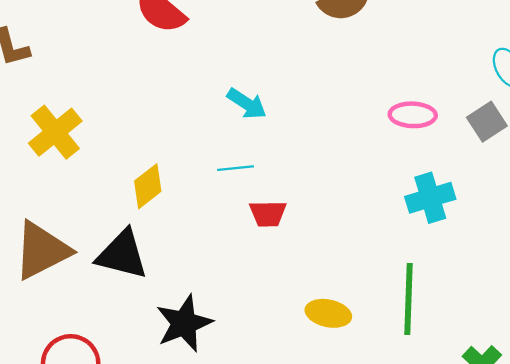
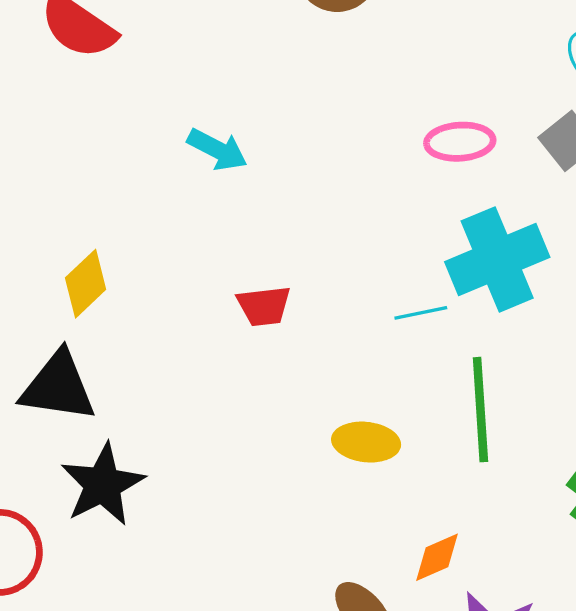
cyan line: (235, 168) -> (421, 313), moved
cyan cross: (430, 198) -> (497, 260), size x1.4
black star: (184, 323) -> (103, 485), moved

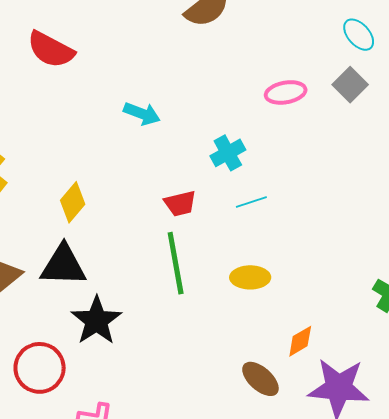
cyan cross: (497, 260) -> (228, 153), moved, size x0.6
cyan line: (421, 313) -> (251, 202), moved
green line: (480, 410) -> (176, 263), moved

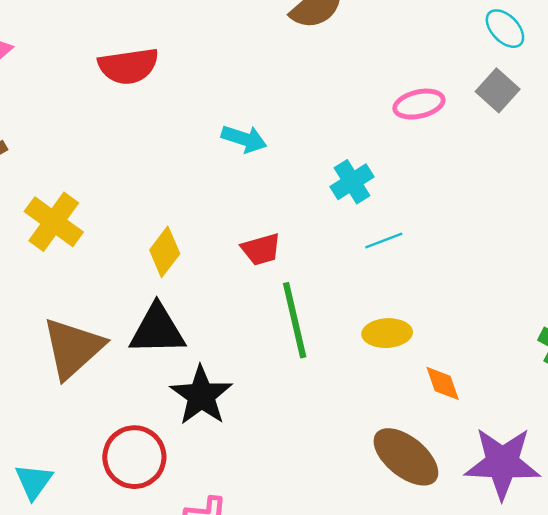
red semicircle: (51, 50) -> (128, 66), turned -33
red trapezoid: (180, 203) -> (261, 249), moved
orange diamond: (300, 341) -> (443, 383), moved, turned -76
brown ellipse: (260, 379) -> (406, 457), size x1.4

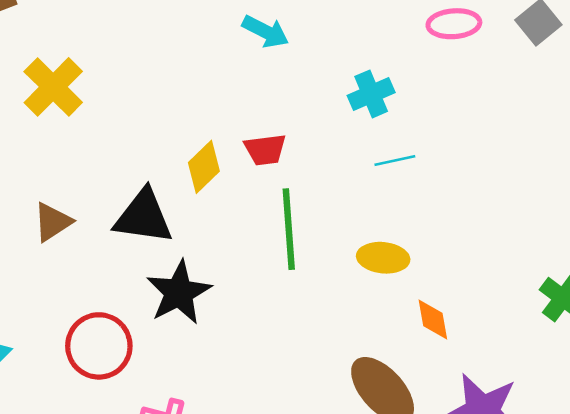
yellow diamond: (165, 252) -> (204, 167), moved
brown triangle: (73, 348) -> (53, 222), size x0.6

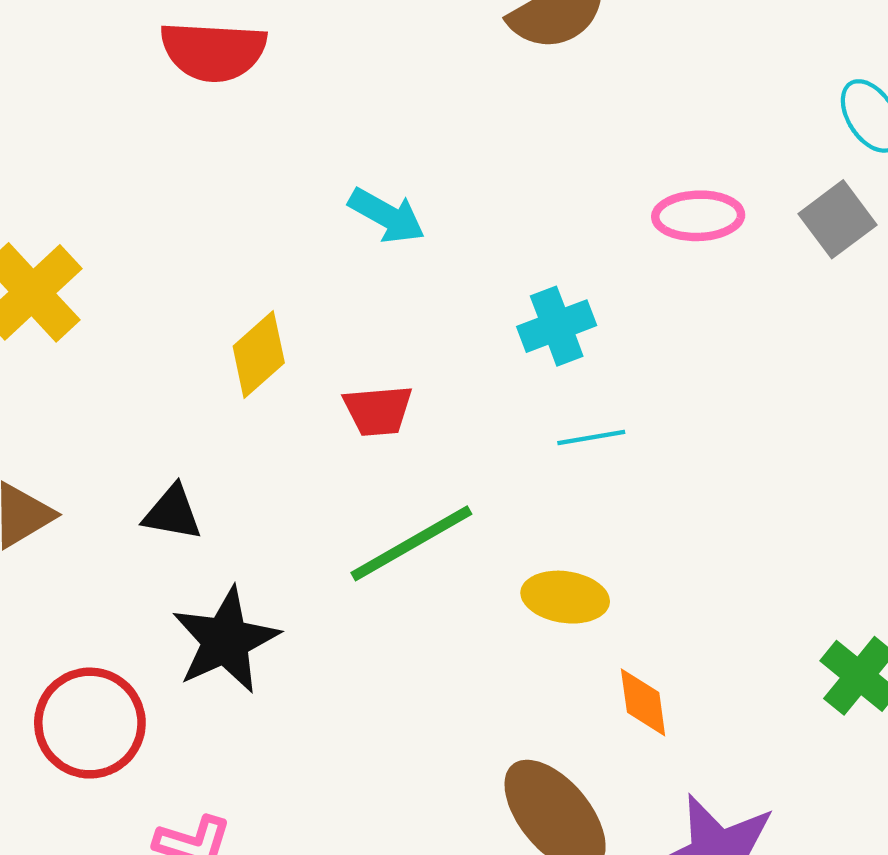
yellow diamond: (204, 167) -> (259, 354), moved
black triangle: (144, 217) -> (173, 513), size x0.6
green line: (289, 229) -> (411, 543), turned 62

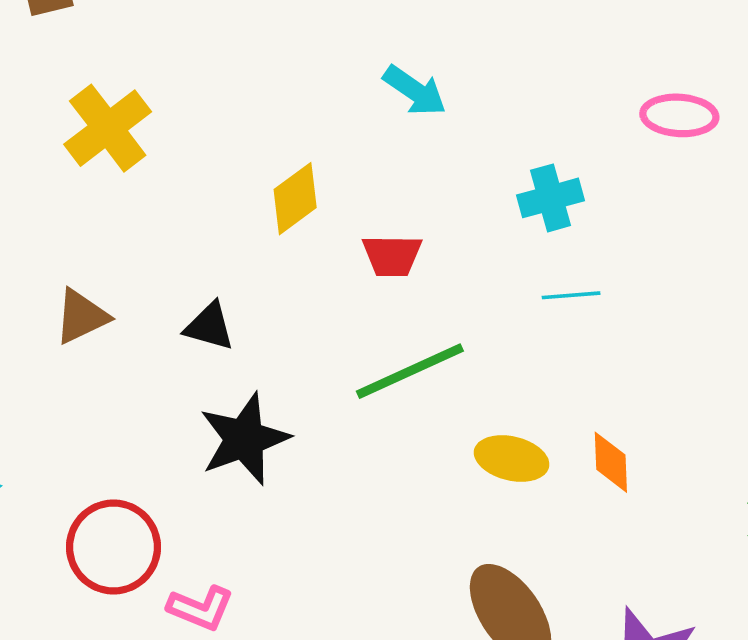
yellow ellipse: (565, 597) -> (512, 458), moved
orange diamond: (643, 702) -> (611, 462), moved
red circle: (90, 723) -> (114, 547), moved

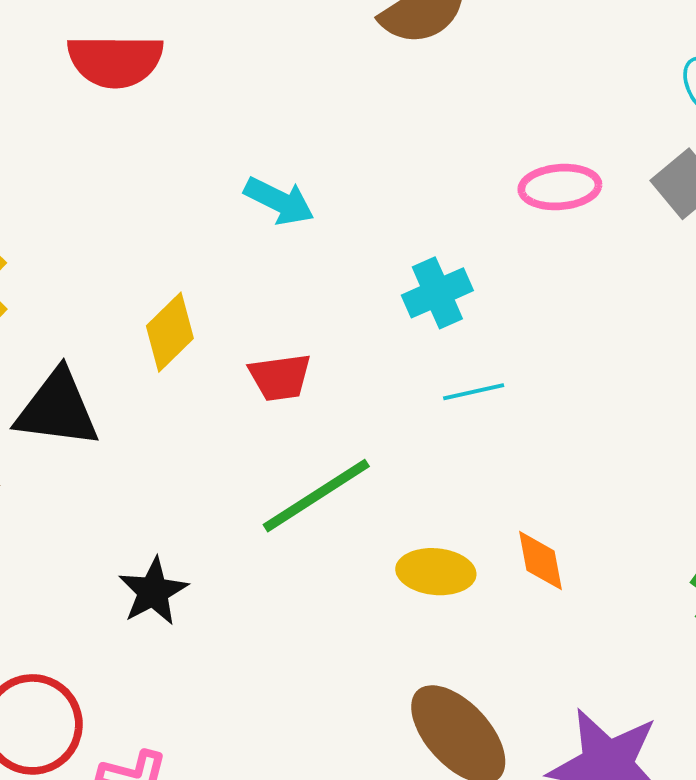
black triangle: (209, 326) -> (57, 409), moved, size x1.6
black star: (244, 439) -> (153, 591), size x0.7

